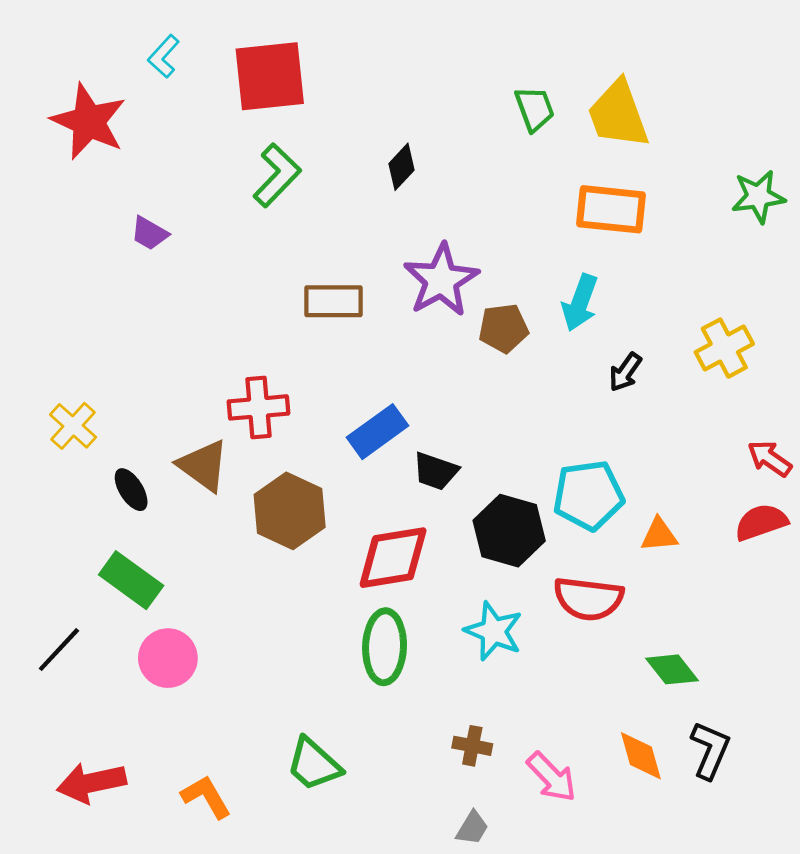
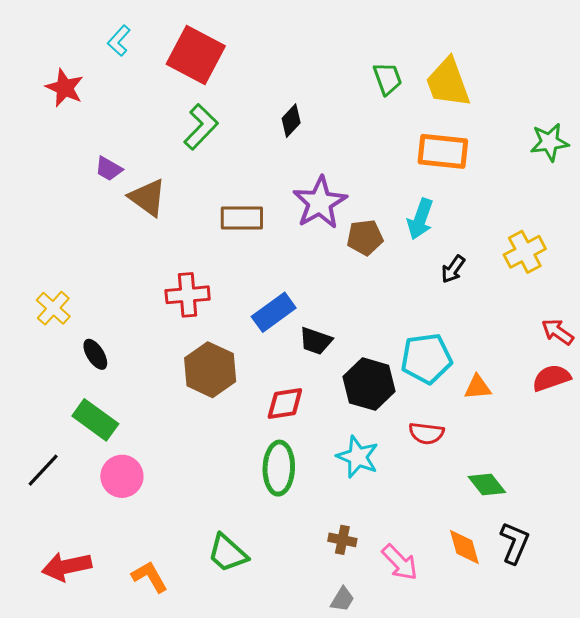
red square: (270, 76) -> (196, 55), turned 34
red star: (89, 121) -> (65, 88), size x0.7
brown triangle: (203, 466) -> (148, 197), moved
red diamond: (393, 558) -> (285, 404), size x0.7
red semicircle: (588, 599) -> (426, 433), size x0.7

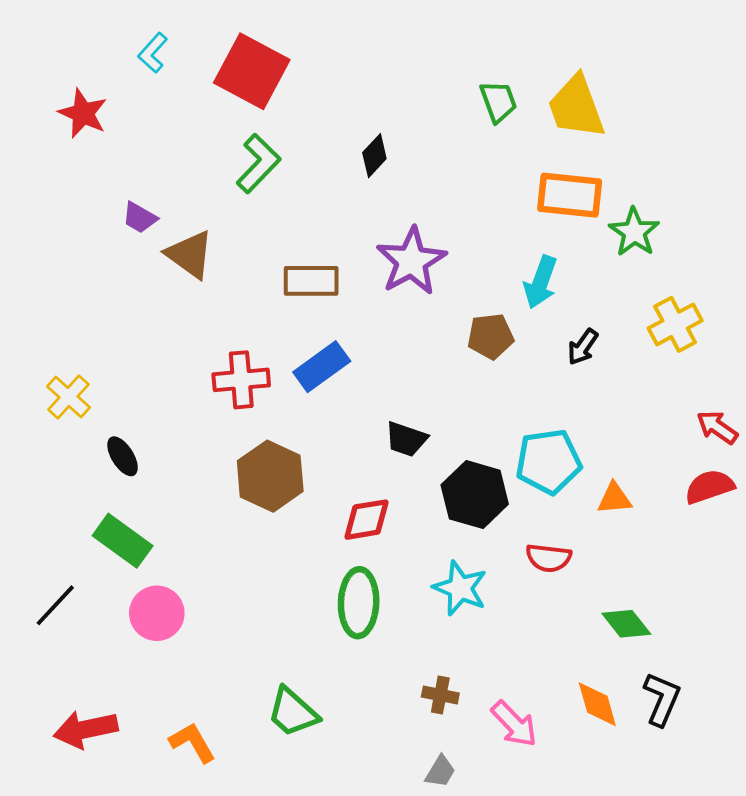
green star: (549, 142) -> (634, 232), moved, turned -30
brown pentagon: (365, 237) -> (490, 336), moved
blue rectangle: (274, 312) -> (322, 367), moved

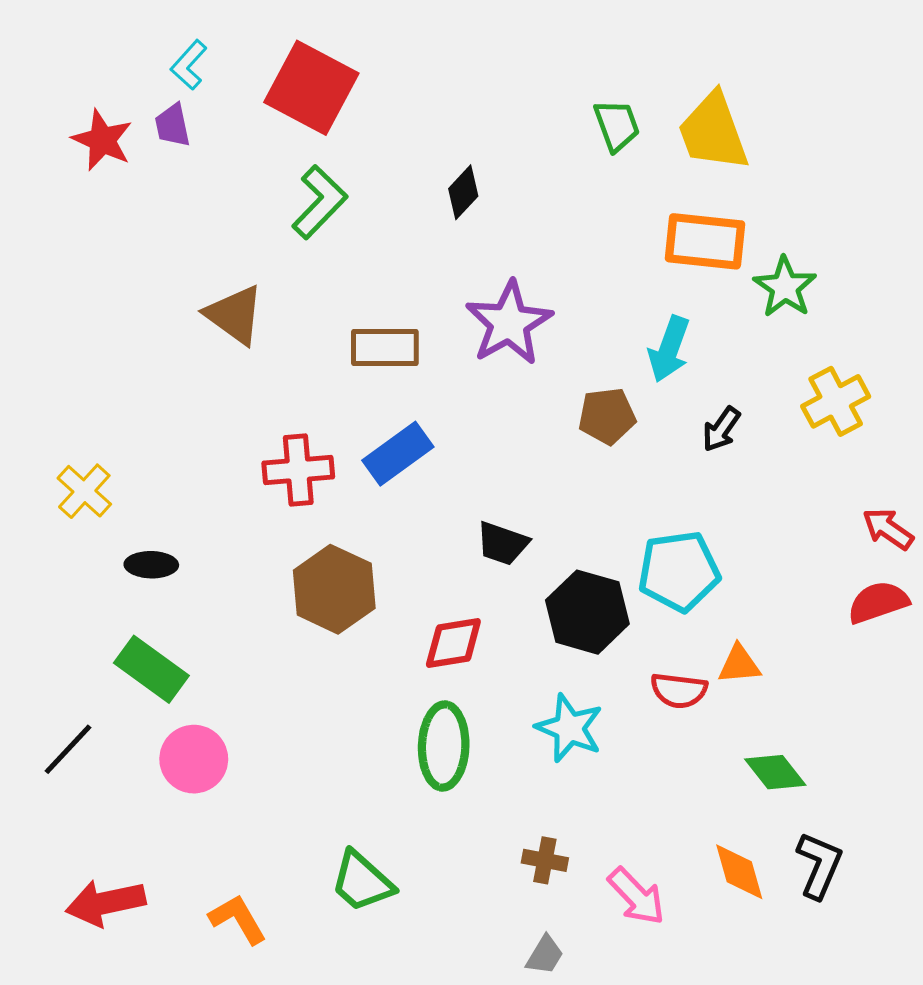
purple trapezoid: (140, 218) -> (173, 125), moved, turned 48
black ellipse: (123, 456) -> (151, 565), turned -57
orange triangle: (614, 499) -> (739, 664), moved

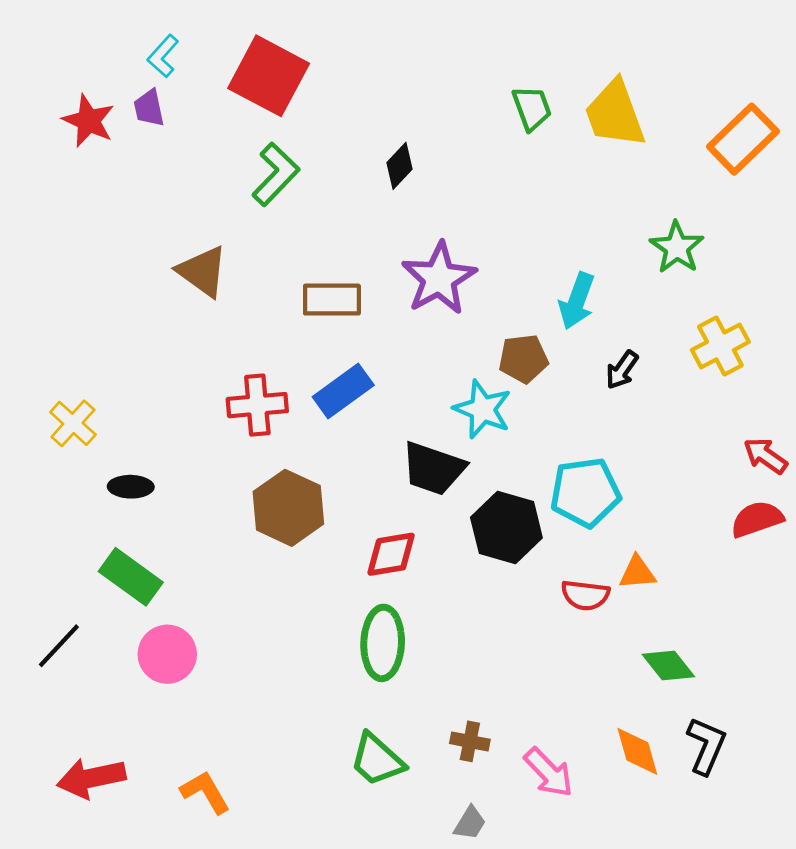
orange rectangle: (705, 241) -> (743, 139), moved, turned -50
black trapezoid: (502, 543) -> (433, 468), size x1.4
cyan star: (569, 728) -> (483, 409), moved
green trapezoid: (362, 882) -> (377, 760), moved

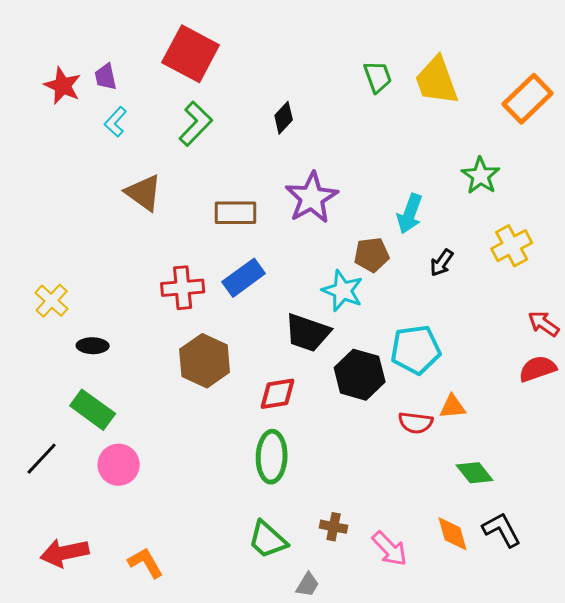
cyan L-shape: (163, 56) -> (116, 122), moved
black L-shape: (706, 746) -> (502, 530), turned -51
gray trapezoid: (470, 823) -> (308, 585), moved

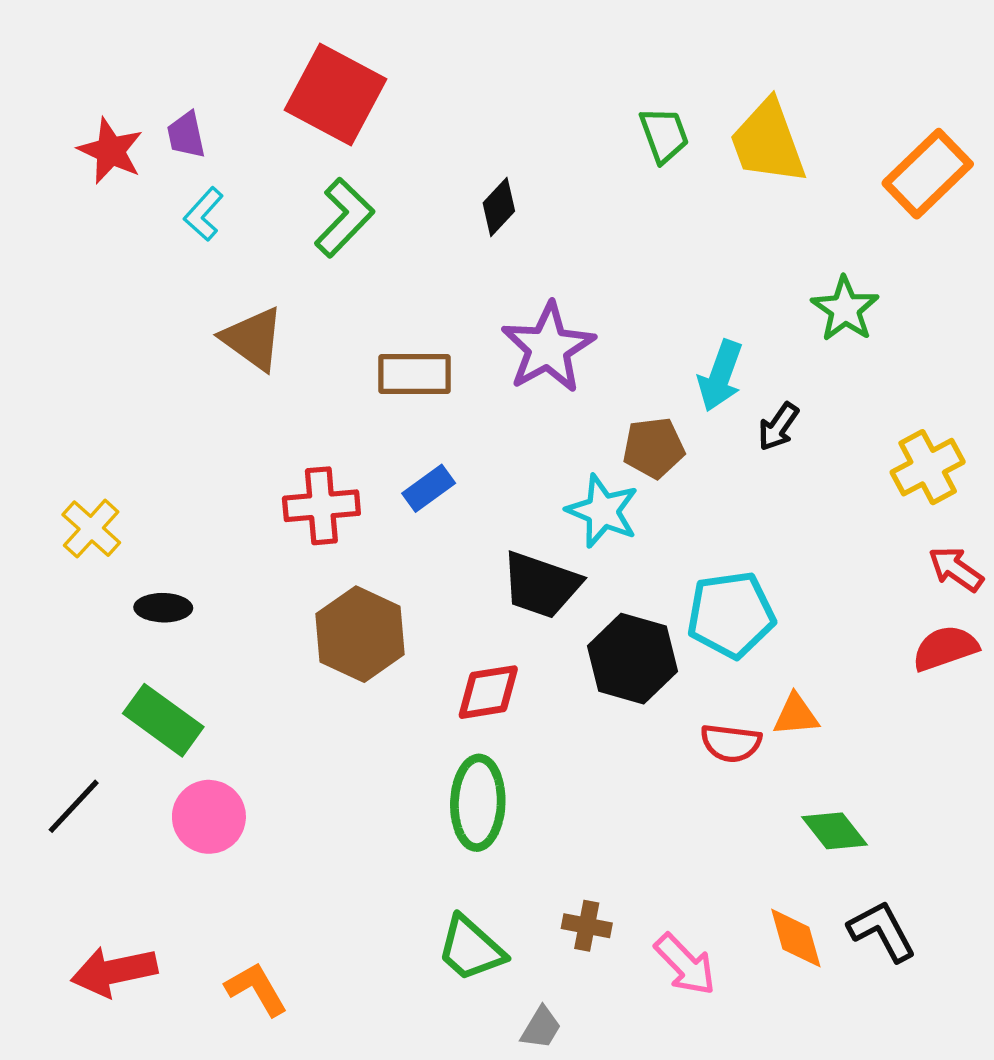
yellow cross: (512, 246) -> (928, 467), moved
black arrow: (442, 263) -> (778, 427), moved
blue rectangle: (244, 278) -> (429, 488), size x0.7

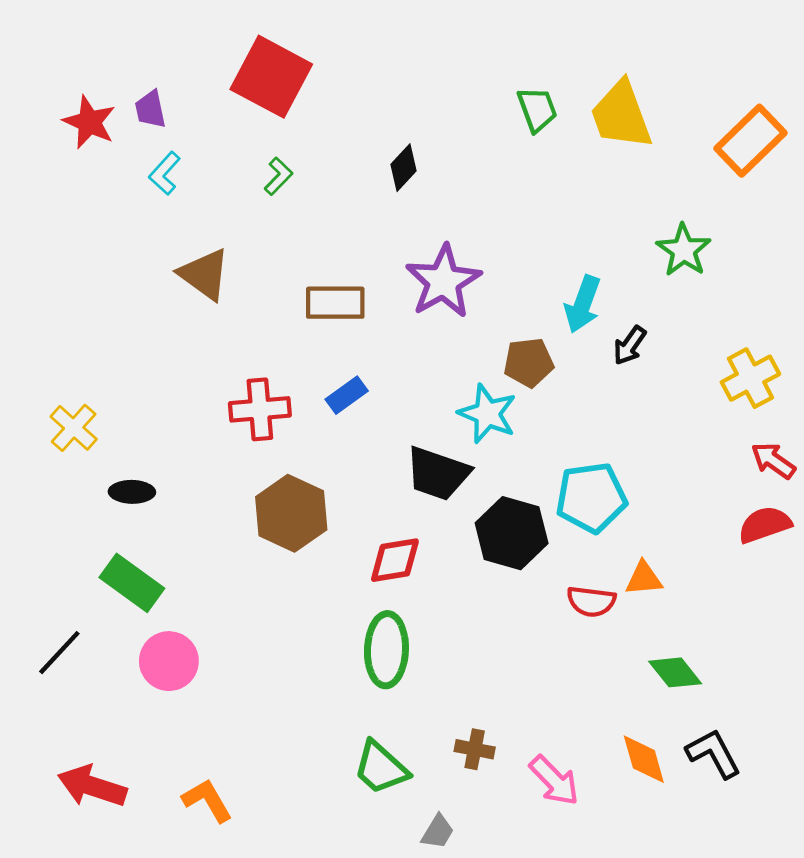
green L-shape: (344, 218) -> (278, 176), size x0.6
red arrow: (114, 971) -> (92, 786), turned 30

